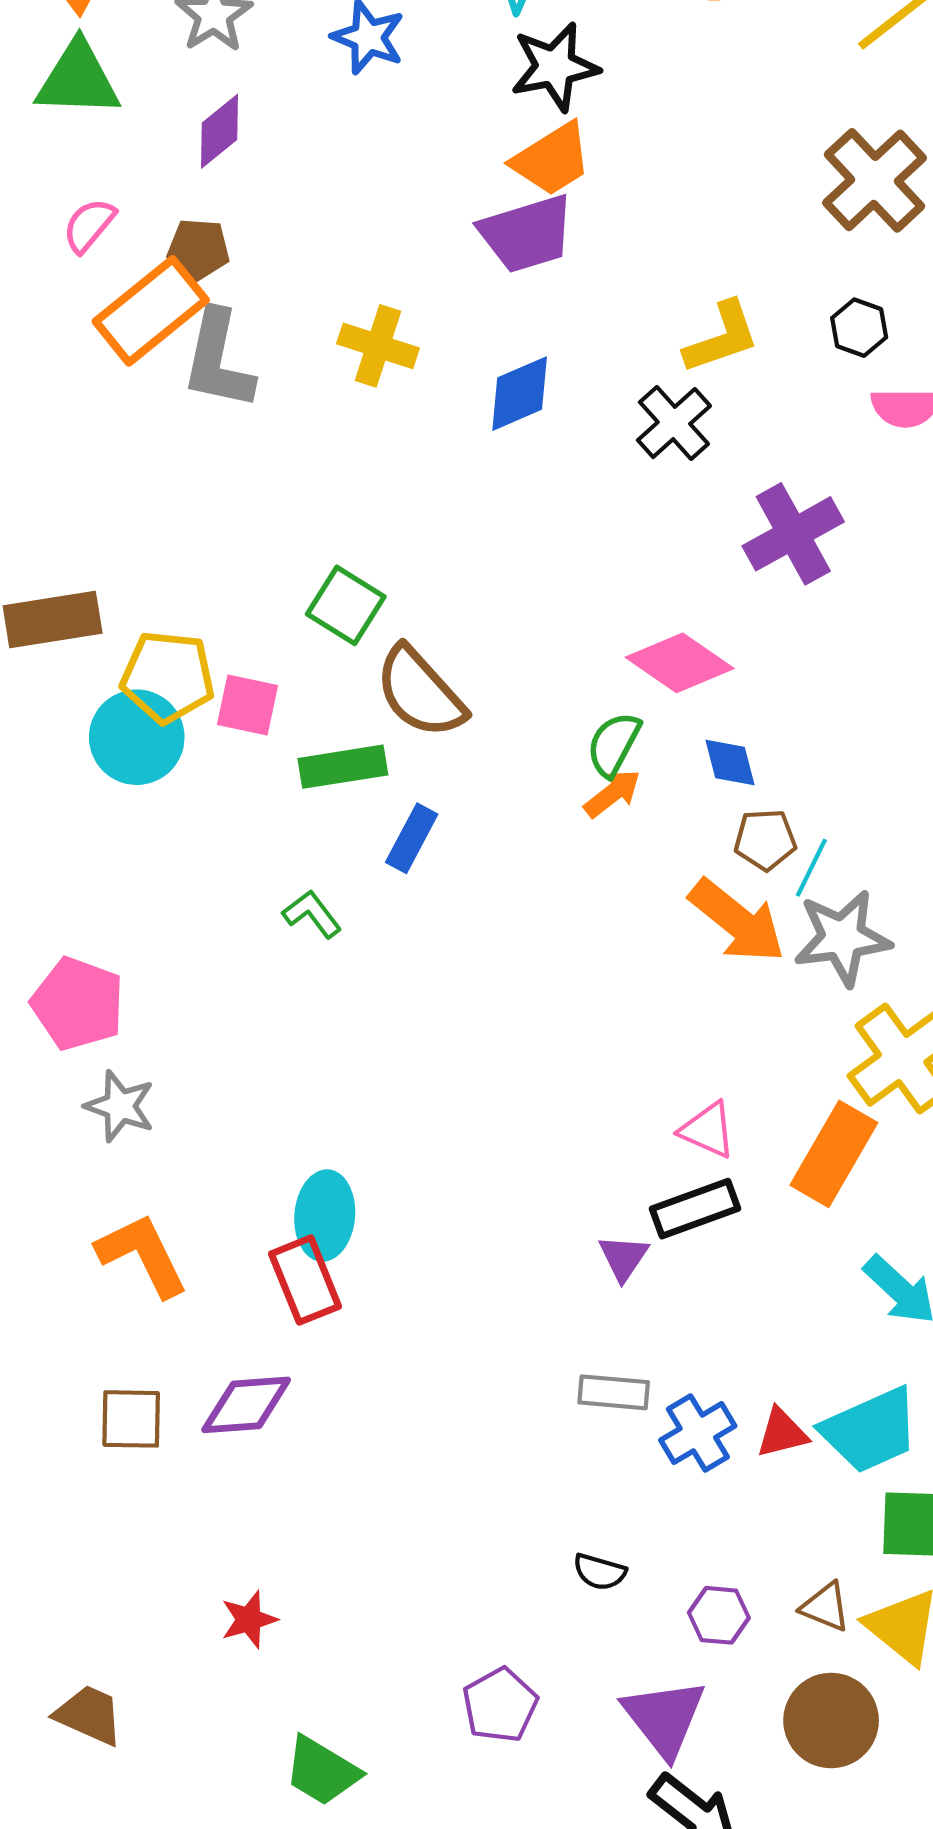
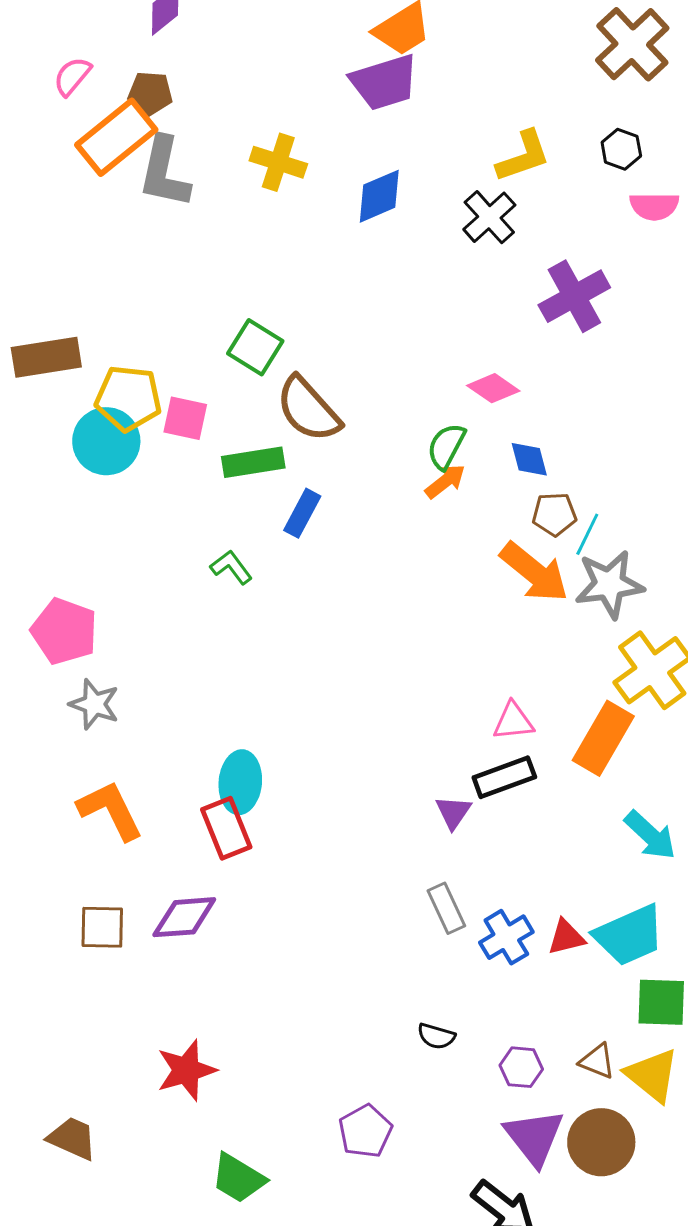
pink diamond: (680, 663) -> (493, 388), size x0.7
pink triangle: (708, 1130) -> (513, 721), turned -30
gray rectangle: (614, 1392) -> (446, 908), turned 60
red star: (249, 1620) -> (186, 1070), size x1.5
purple triangle: (664, 1718) -> (534, 1137), moved

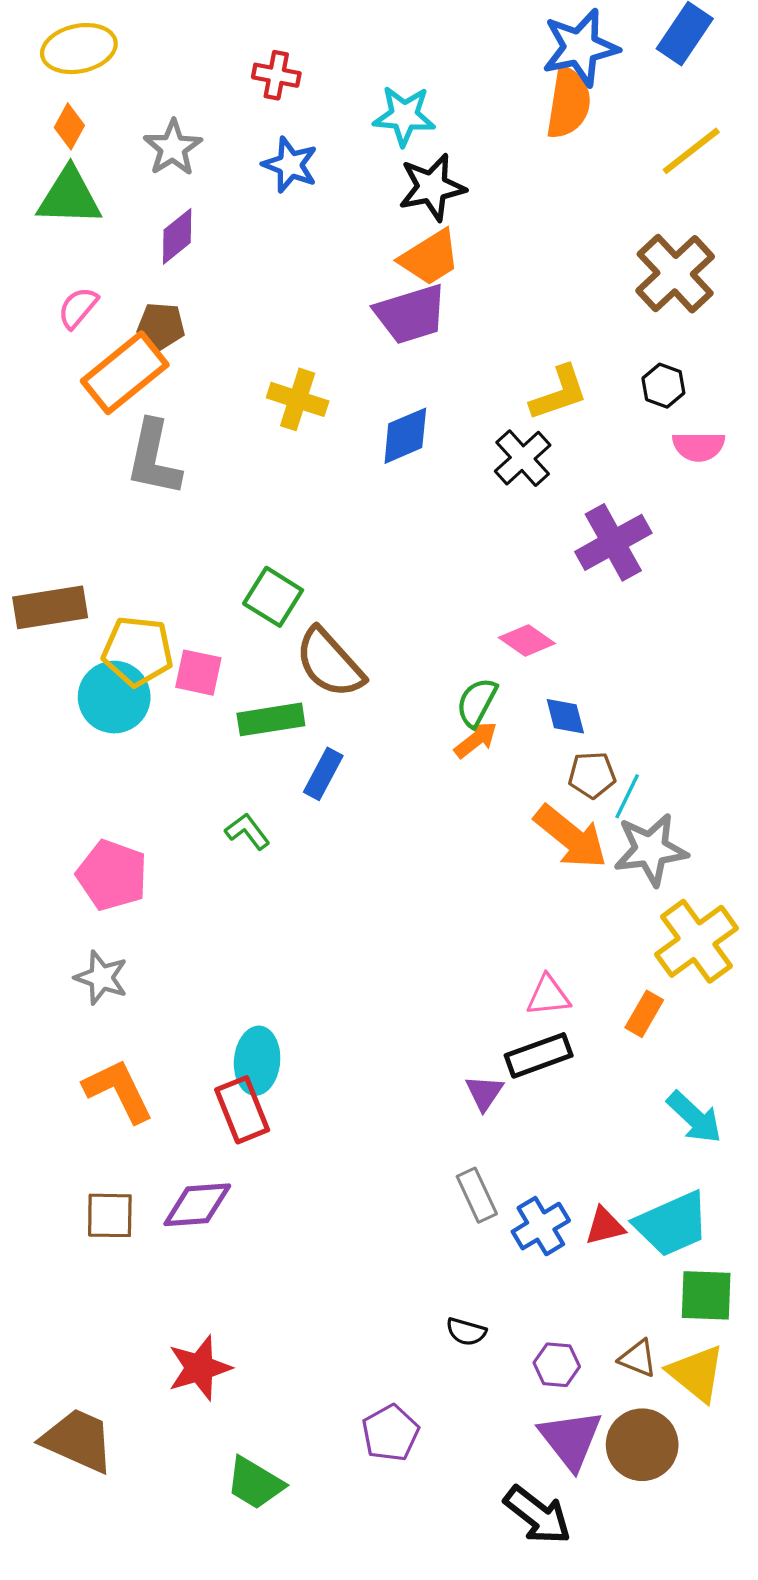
gray L-shape: (164, 172) -> (154, 458), moved
pink pentagon: (64, 631) -> (112, 875), moved
orange rectangle: (603, 738) -> (644, 1014), size x0.6
brown trapezoid: (72, 1138) -> (78, 1440), size x1.4

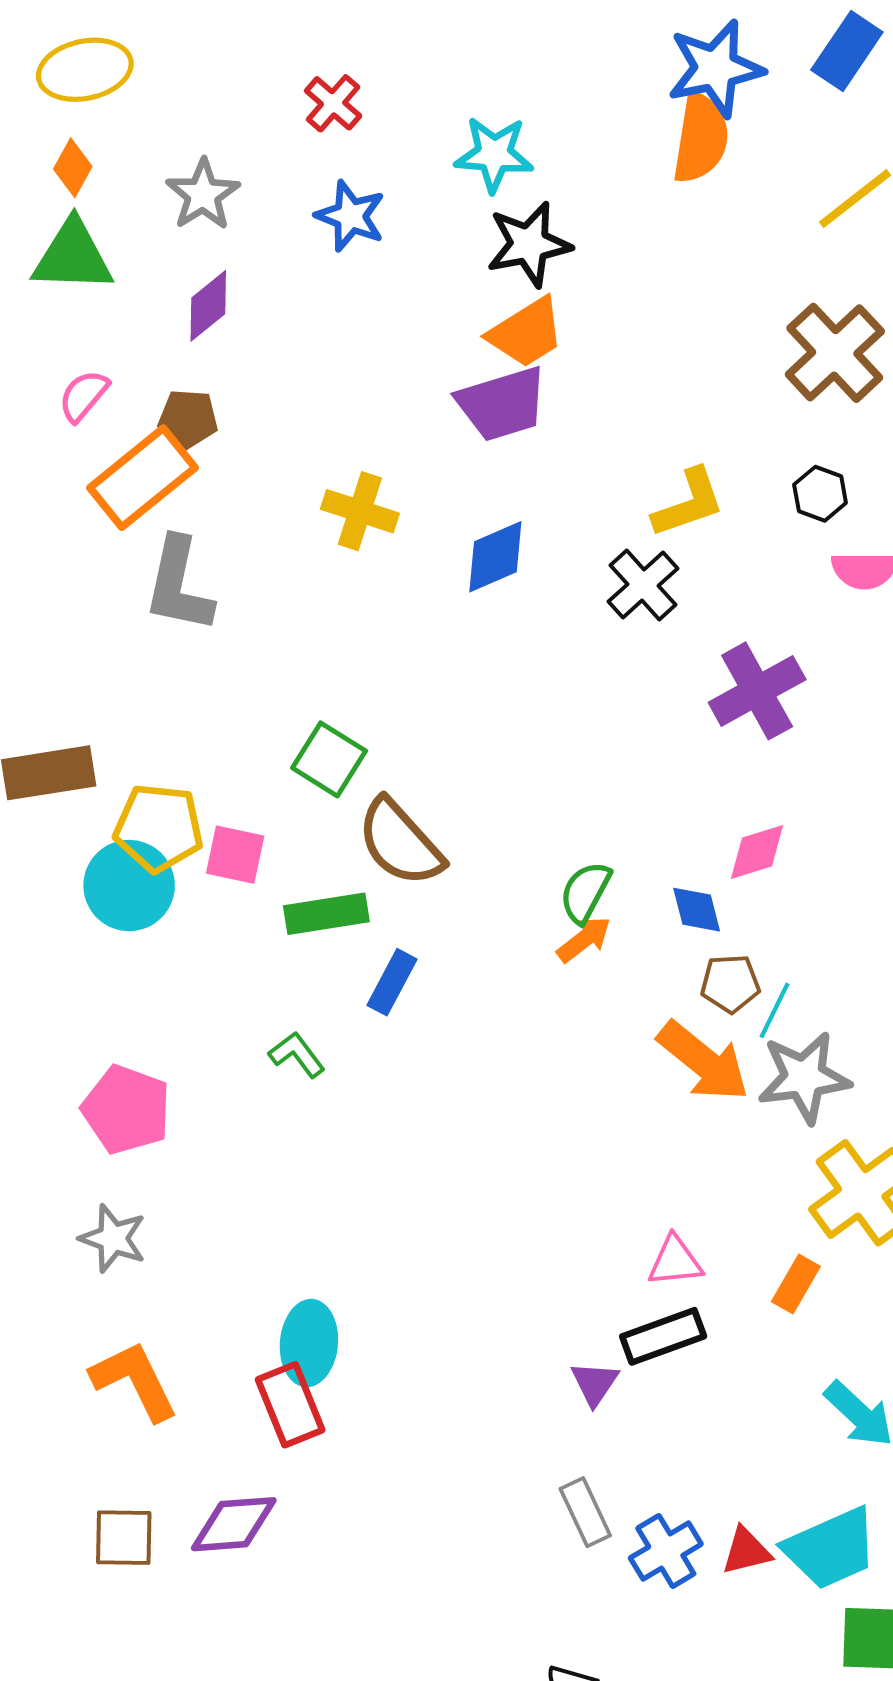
red cross: (276, 75) -> (333, 103), turned 30
pink diamond: (527, 641) -> (757, 852), moved, turned -52

